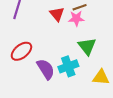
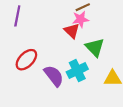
red triangle: (57, 14) -> (72, 31), moved

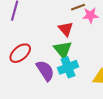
pink star: (81, 19) -> (90, 15), moved
green triangle: (95, 47) -> (63, 50), moved

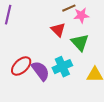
green triangle: (63, 50) -> (80, 42), moved
red ellipse: (20, 53) -> (21, 66), moved

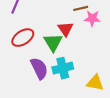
green triangle: (80, 42) -> (53, 42), moved
red ellipse: (21, 66) -> (23, 38), moved

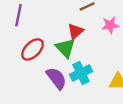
pink star: (92, 18) -> (110, 25), moved
red triangle: (65, 29) -> (75, 31), turned 35

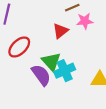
pink star: (110, 25) -> (85, 21), moved
green triangle: (65, 48) -> (51, 62), moved

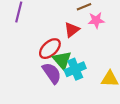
red ellipse: (19, 47) -> (50, 49), moved

